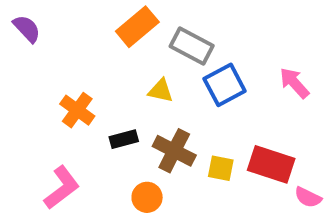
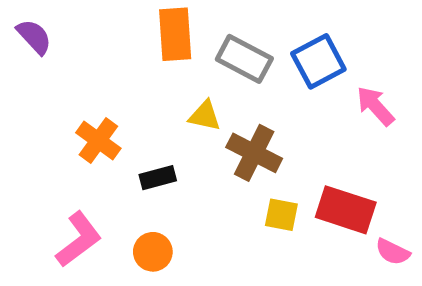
orange rectangle: (137, 27) -> (175, 34), turned -54
blue square: (225, 85) -> (318, 61), moved
brown cross: (174, 151) -> (254, 153), moved
orange circle: (147, 197) -> (153, 252), moved

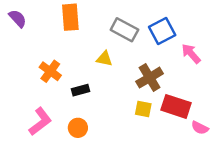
orange rectangle: (175, 34) -> (70, 17), moved
brown cross: (254, 153) -> (150, 78), moved, turned 32

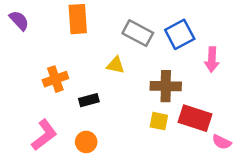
pink arrow: (191, 54) -> (212, 60), turned -135
orange cross: (50, 71) -> (55, 79), turned 35
brown cross: (150, 78) -> (166, 86), turned 32

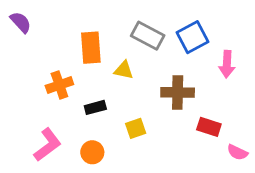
orange rectangle: (78, 19) -> (91, 48), moved
red rectangle: (195, 118) -> (209, 127), size x0.7
yellow square: (159, 121) -> (136, 128), moved, turned -30

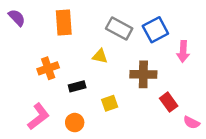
orange rectangle: (91, 48) -> (64, 23), moved
red rectangle: (209, 127) -> (169, 102), turned 36

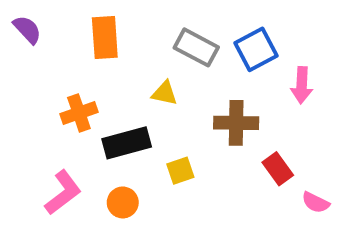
black rectangle: (77, 86) -> (127, 143), size x1.6

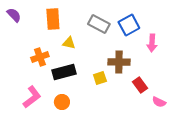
yellow triangle: (164, 93) -> (69, 43), moved
yellow square: (180, 171) -> (100, 78), moved

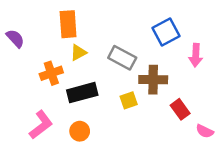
purple semicircle: (14, 15) -> (15, 38), moved
gray rectangle: (99, 24) -> (122, 58), moved
yellow triangle: (69, 43) -> (78, 53), moved, turned -40

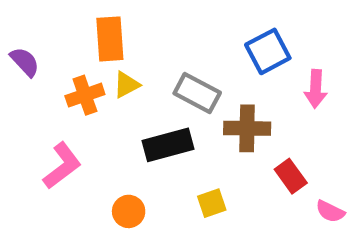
orange cross: (51, 73) -> (85, 95), moved
black rectangle: (82, 93) -> (168, 145), moved
yellow square: (129, 100) -> (212, 203), moved
pink L-shape: (41, 125) -> (62, 166), moved

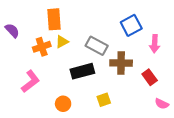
red rectangle: (291, 176) -> (150, 77), moved

